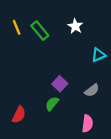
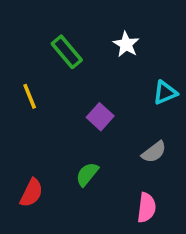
yellow line: (17, 27) -> (30, 96), moved
purple square: (60, 84) -> (100, 117), moved

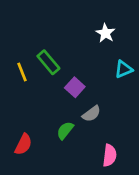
white star: (126, 44) -> (105, 33), moved
green rectangle: (67, 52) -> (48, 62), moved
gray semicircle: (154, 152) -> (92, 114), moved

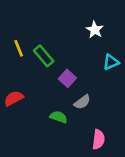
yellow line: (22, 72) -> (19, 48), moved
green semicircle: (65, 130) -> (59, 117), turned 70
red semicircle: (23, 144) -> (14, 98), moved, turned -144

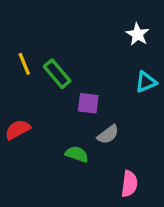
white star: (95, 30) -> (138, 34), moved
purple square: (67, 78) -> (88, 103), turned -35

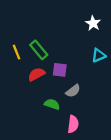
yellow line: (24, 64) -> (17, 52), moved
red semicircle: (18, 130) -> (36, 74), moved
pink semicircle: (129, 184) -> (73, 124), moved

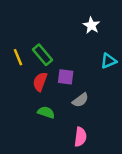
white star: (93, 23) -> (91, 25), moved
red semicircle: (36, 74) -> (40, 82), turned -42
green semicircle: (52, 104) -> (46, 112), moved

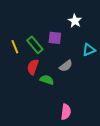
purple square: (66, 77) -> (55, 38), moved
gray semicircle: (80, 100) -> (66, 66), moved
green semicircle: (46, 112) -> (47, 80), moved

